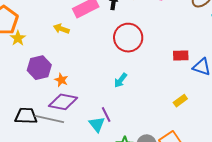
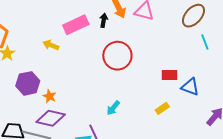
cyan arrow: (121, 80) -> (113, 108), moved
yellow rectangle: (180, 101) -> (162, 108), moved

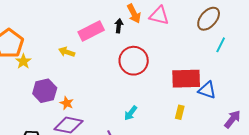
cyan line: (205, 42) -> (221, 45), turned 49
red rectangle: (170, 75) -> (186, 79), size x1.8
yellow rectangle: (162, 108) -> (180, 112), turned -40

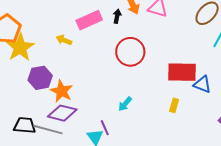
yellow star: (23, 61) -> (20, 47), size x1.8
orange star: (67, 103) -> (62, 91), size x1.6

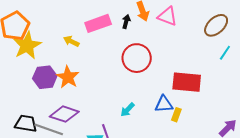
blue triangle: (202, 84) -> (164, 104), moved, turned -30
orange star: (62, 91) -> (68, 77), moved

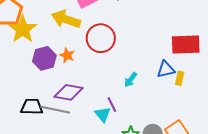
yellow arrow: (71, 41) -> (66, 19), size x1.8
red circle: (137, 58) -> (101, 38), moved
orange star: (68, 77) -> (67, 55), size x0.7

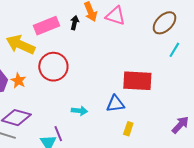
yellow rectangle: (180, 78) -> (128, 129), moved
cyan arrow: (131, 80) -> (79, 111), turned -126

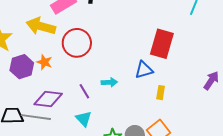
red rectangle: (137, 81) -> (162, 44), turned -68
purple line: (58, 134) -> (84, 91), moved

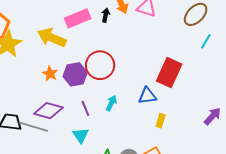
red circle: (77, 43) -> (100, 65), moved
purple hexagon: (22, 67) -> (75, 74), moved
cyan arrow: (109, 82) -> (111, 103), turned -70

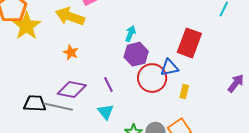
red circle: (100, 65) -> (152, 78), moved
purple hexagon: (75, 74) -> (136, 54), moved
cyan arrow: (111, 103) -> (130, 34), moved

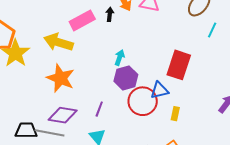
orange star: (71, 52) -> (61, 78), size x1.8
purple line: (108, 85) -> (99, 109), turned 49

